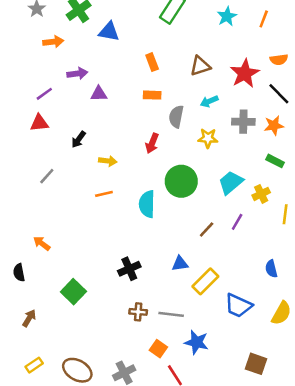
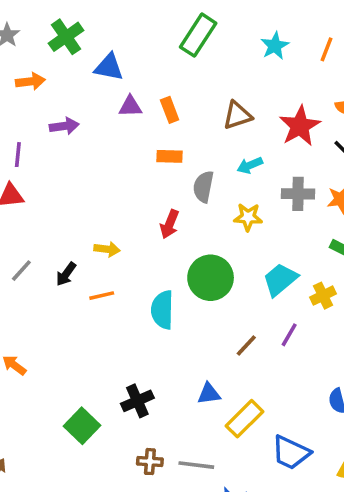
purple line: (44, 94) -> (18, 155), turned -48
purple triangle: (99, 94) -> (130, 106), moved
black arrow: (79, 139) -> (66, 274), moved
green square: (73, 292) -> (82, 426), moved

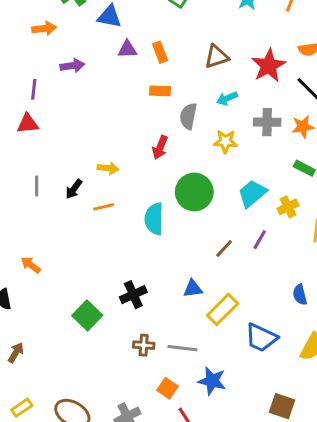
gray line: (21, 271) -> (37, 186), turned -42

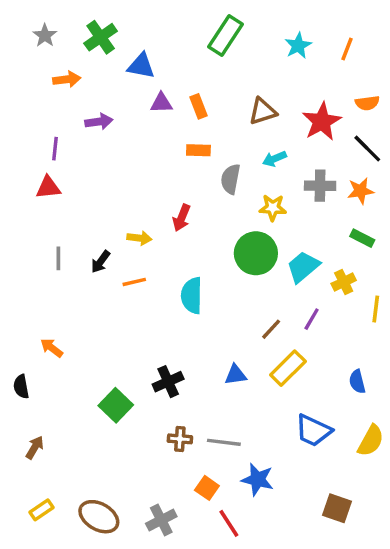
red arrow: (160, 147) -> (182, 218), moved
green circle: (194, 192) -> (256, 253), moved
yellow rectangle: (223, 309) -> (288, 368), moved

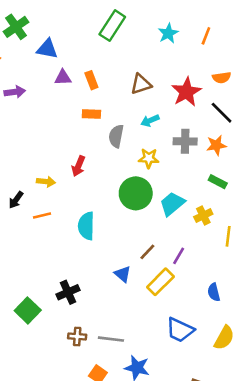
purple line: (312, 319) -> (179, 256), moved
blue triangle: (236, 375) -> (123, 274), moved, turned 48

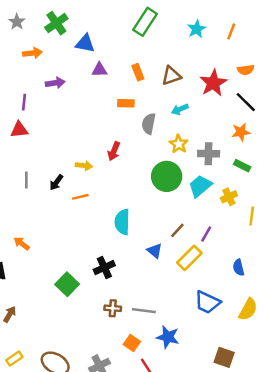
orange rectangle: (91, 80) -> (138, 72), moved
gray cross: (185, 141) -> (209, 154), moved
yellow star: (149, 158) -> (179, 144), turned 30
cyan semicircle: (86, 226) -> (122, 222), moved

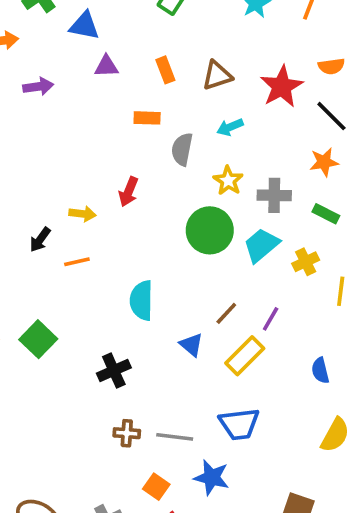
green square: (67, 284) -> (38, 339), moved
blue trapezoid: (207, 302) -> (239, 424), moved, turned -32

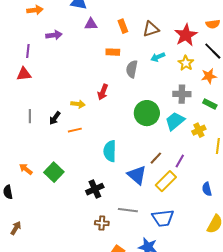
yellow star: (228, 181) -> (186, 63), moved
blue triangle: (191, 345) -> (137, 175), size x1.5
gray line: (175, 437) -> (128, 210), moved

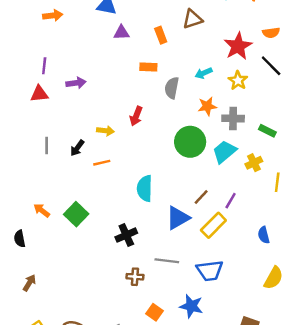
brown triangle: (151, 29) -> (193, 19), moved
purple arrow: (54, 35) -> (76, 83), moved
orange star: (209, 76) -> (207, 106), moved
blue triangle: (137, 175) -> (178, 218), turned 50

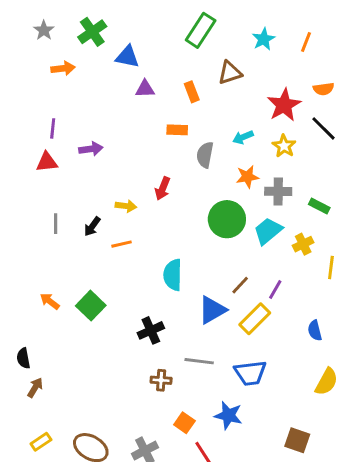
black semicircle: (20, 239) -> (23, 358), moved

